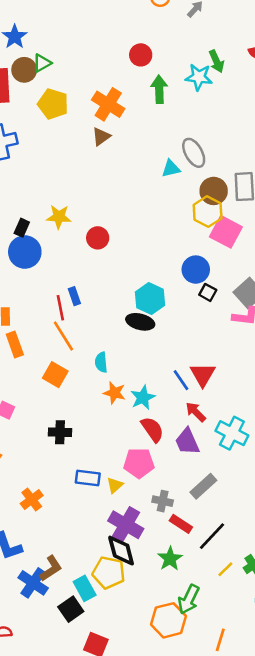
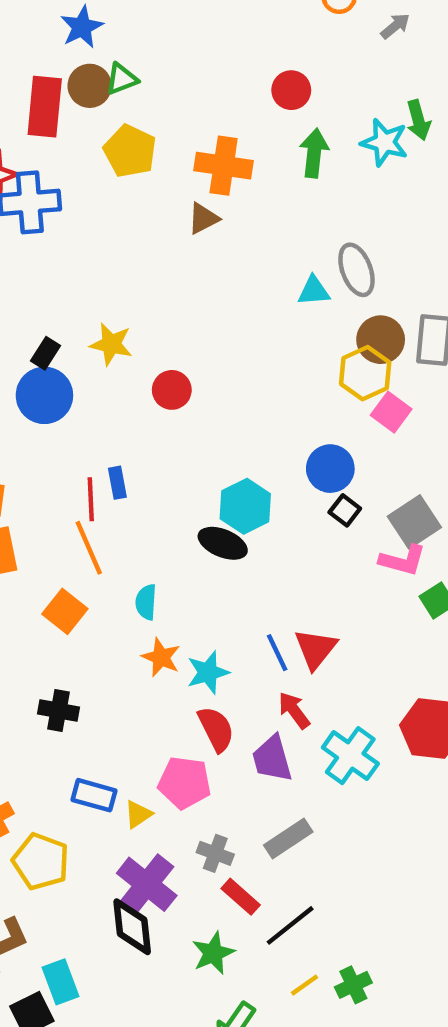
orange cross: (108, 104) -> (224, 166), turned -32
pink square: (226, 232) -> (391, 412), size x0.7
yellow pentagon: (109, 573) -> (41, 861), moved

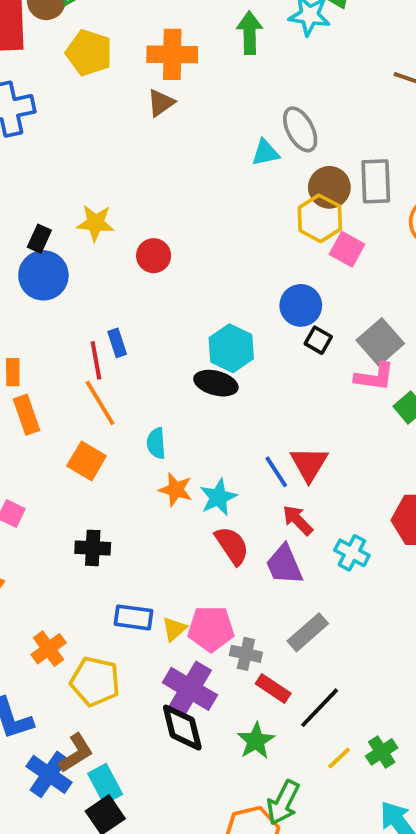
cyan cross: (350, 756) -> (352, 553), size x0.7
pink pentagon: (185, 783) -> (211, 629), moved
cyan rectangle: (61, 982) -> (105, 784), moved

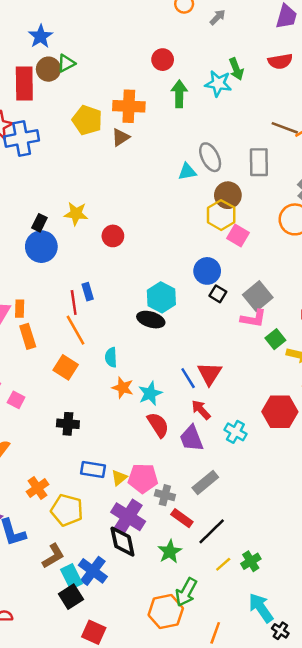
yellow pentagon: (89, 53) -> (87, 120), moved
gray rectangle: (376, 181) -> (259, 162), moved
blue cross: (49, 774) -> (93, 571), moved

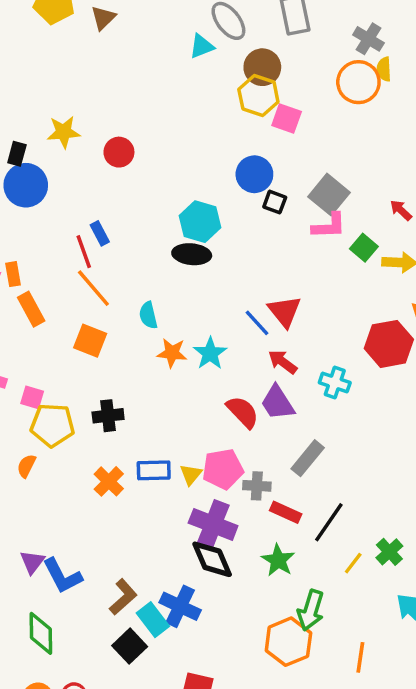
red semicircle: (158, 425) -> (243, 412), moved
orange cross: (37, 488) -> (109, 481), moved
yellow pentagon: (67, 510) -> (52, 425), moved
black square: (71, 597) -> (130, 646), moved

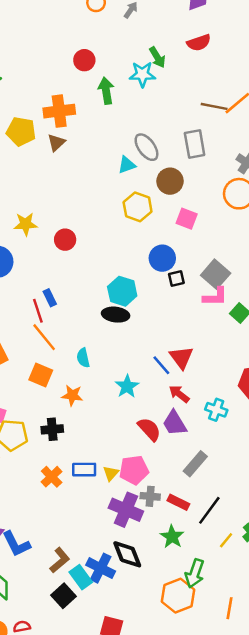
yellow hexagon: (258, 96) -> (138, 207), moved
black square: (275, 202) -> (176, 279), turned -35
orange star: (172, 353) -> (72, 395), moved
gray cross: (257, 486) -> (150, 496), moved
black diamond: (212, 559) -> (127, 554), moved

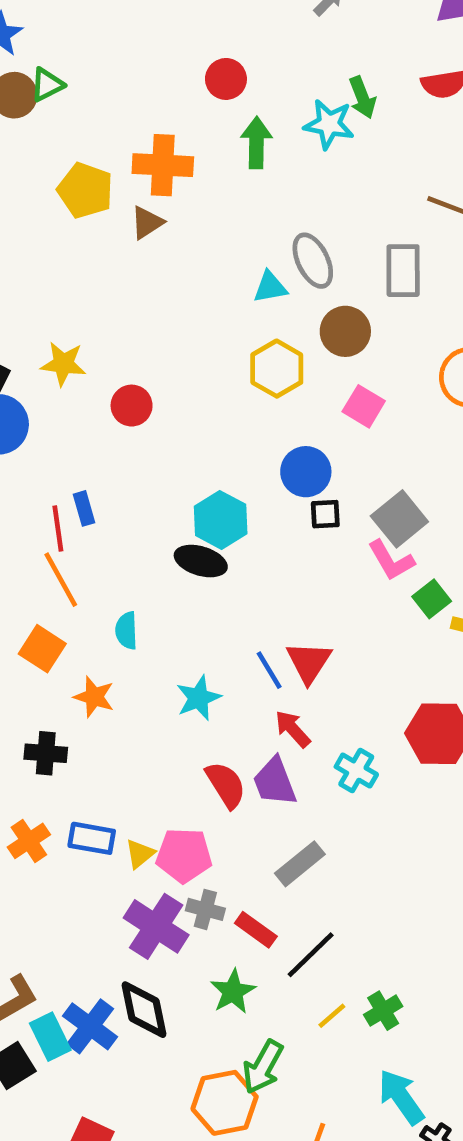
pink L-shape: (215, 297) -> (391, 560), turned 50

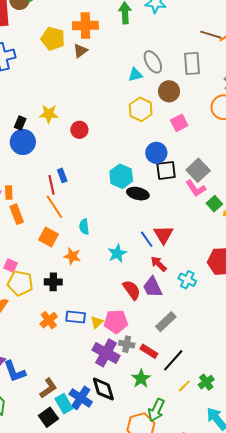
pink square: (364, 406) -> (179, 123), turned 36
black square: (325, 514) -> (166, 170), size x1.5
black ellipse: (201, 561) -> (138, 194), moved

